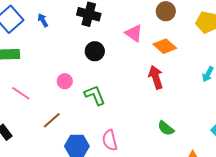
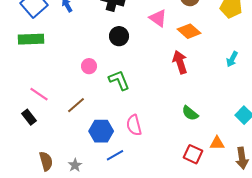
pink line: (21, 93) -> (39, 94), moved

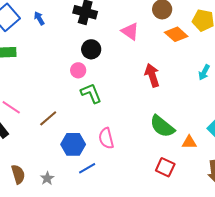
orange diamond: (189, 31) -> (176, 34), moved
pink circle: (89, 66) -> (78, 70), moved
green semicircle: (190, 113) -> (162, 126), size x1.5
orange triangle: (217, 143) -> (189, 142), moved

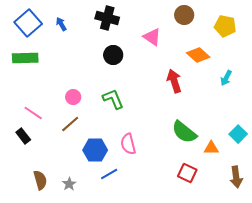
orange diamond: (176, 34) -> (198, 55), moved
pink circle: (78, 70) -> (73, 97), moved

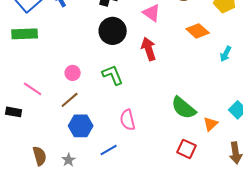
black circle: (113, 55) -> (113, 31), size x1.4
red arrow: (174, 81) -> (149, 49), moved
black rectangle: (23, 136) -> (14, 112), moved, turned -42
orange triangle: (211, 148) -> (211, 124), turned -42
blue hexagon: (95, 150) -> (81, 126), moved

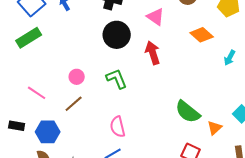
green rectangle: (25, 34) -> (29, 38), turned -30
black rectangle: (14, 112) -> (17, 126), moved
pink semicircle: (128, 120) -> (118, 127), moved
blue hexagon: (81, 126) -> (48, 132), moved

